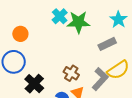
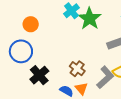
green star: (78, 22) -> (90, 19), turned 30

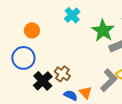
green star: (90, 19) -> (103, 30), moved
brown cross: (77, 69) -> (62, 74), moved

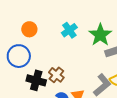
cyan cross: (72, 15) -> (69, 30), moved
black cross: (43, 81) -> (36, 80), turned -36

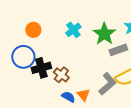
black cross: (36, 80) -> (41, 68), moved, turned -30

